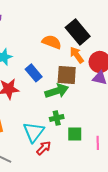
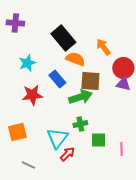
black rectangle: (78, 32) -> (63, 38), moved
orange semicircle: (52, 42) -> (75, 59), moved
orange arrow: (77, 55) -> (103, 47), moved

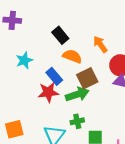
black rectangle: (63, 38) -> (60, 35), size x0.7
brown square: (90, 81) -> (87, 78), turned -30
red star: (32, 95) -> (48, 92), moved

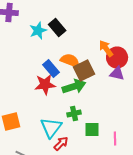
orange arrow: (100, 44) -> (106, 48), moved
orange semicircle: (72, 56) -> (70, 60), moved
cyan star: (24, 60) -> (38, 30), moved

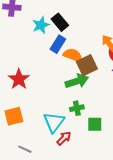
blue rectangle: (51, 68) -> (58, 44), moved, turned 72
red star: (45, 84) -> (19, 79), moved, turned -30

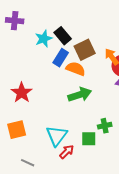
brown square: (87, 65) -> (85, 50), moved
green cross: (77, 108) -> (105, 126), moved
green square: (95, 124) -> (89, 139), moved

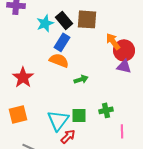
brown square: (85, 50) -> (87, 19), moved, turned 30
orange semicircle: (76, 69) -> (59, 60), moved
green arrow: (80, 95) -> (81, 79), size x0.6
green square: (89, 139) -> (79, 115), moved

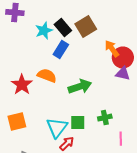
brown square: (87, 19) -> (86, 27), turned -35
orange semicircle: (59, 60) -> (47, 76), moved
green arrow: (81, 79) -> (80, 87), size x1.6

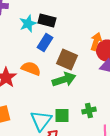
brown square: (86, 27) -> (67, 60), moved, turned -35
black rectangle: (63, 28) -> (47, 20), turned -36
orange arrow: (112, 49) -> (96, 42), turned 54

